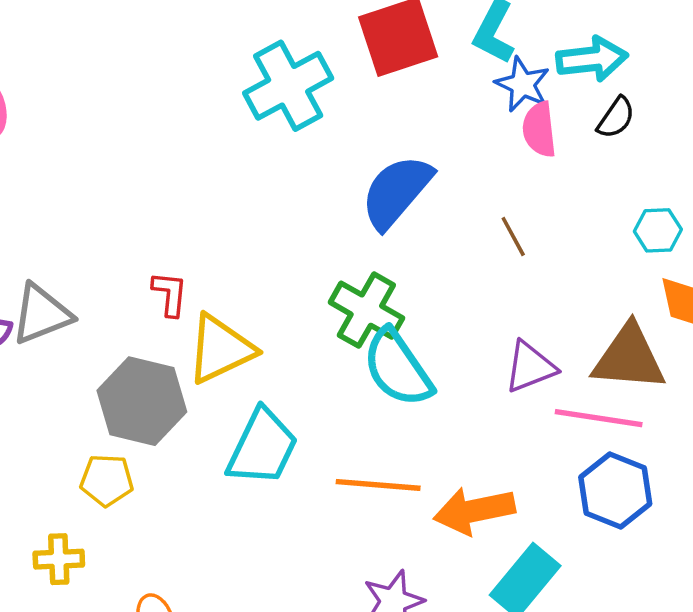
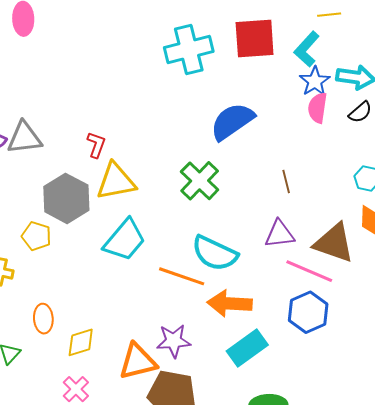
brown line: (513, 237) -> (286, 182), moved
cyan semicircle: (398, 368) -> (215, 253), moved, turned -45

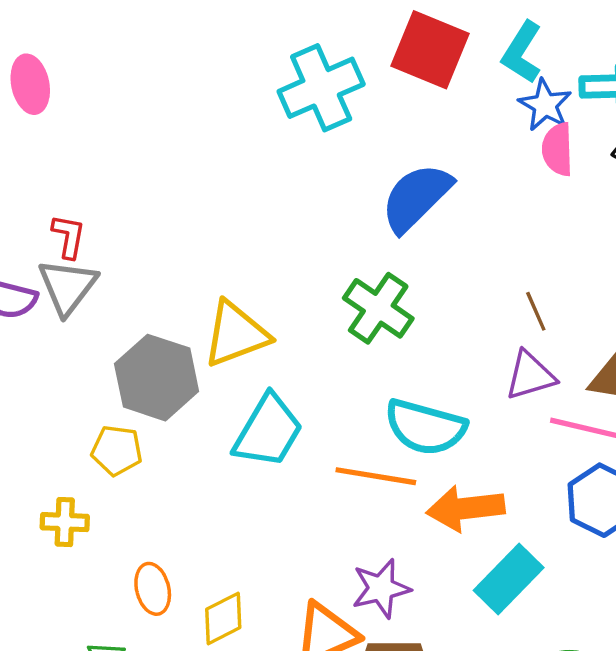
red square: (255, 39) -> (430, 50), turned 36
gray triangle: (25, 138) -> (67, 287), turned -36
red L-shape: (96, 145) -> (69, 236), moved
brown line: (286, 182) -> (536, 311), moved

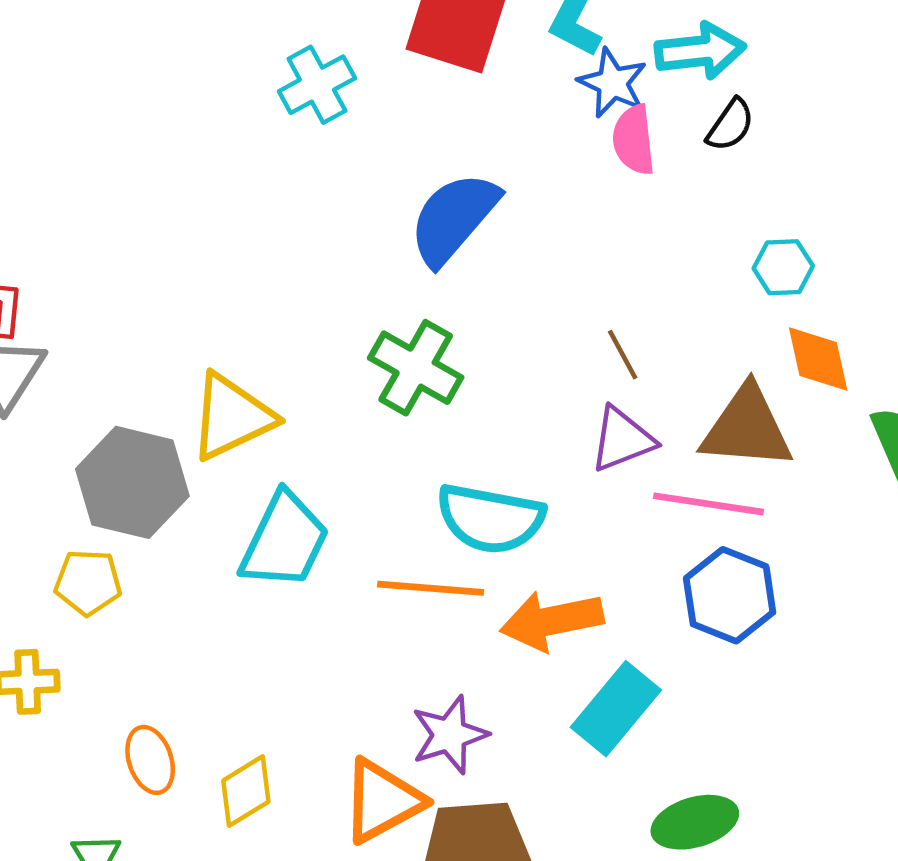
cyan cross: (321, 88) -> (317, 85), size x0.7

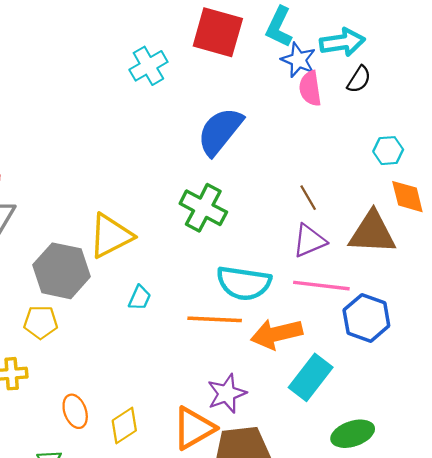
pink line: (709, 504) -> (321, 286), moved
cyan trapezoid: (284, 541) -> (140, 298), size x0.5

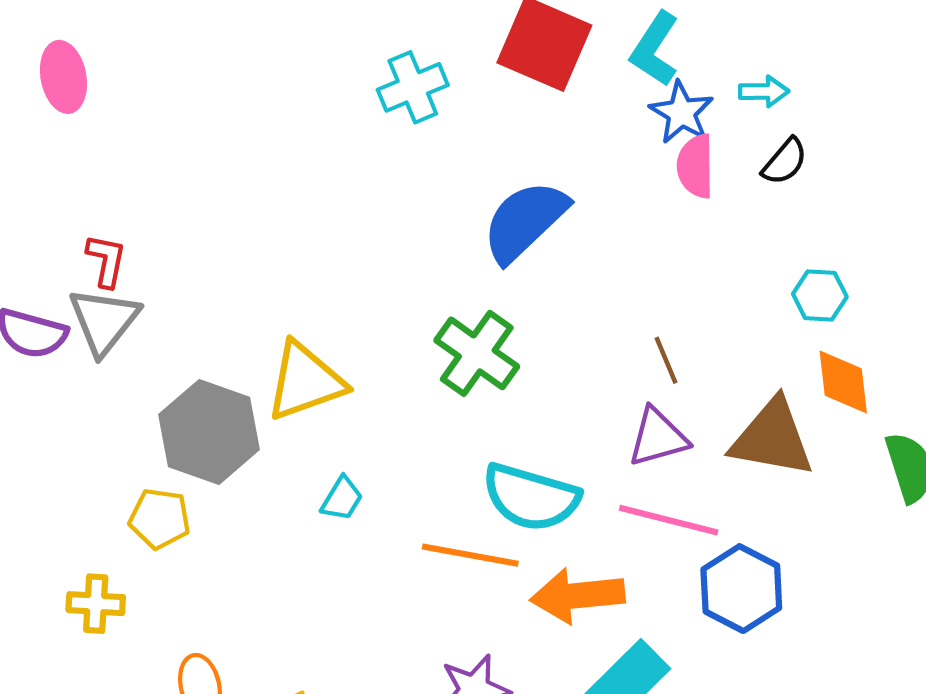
cyan arrow: (342, 42) -> (764, 91), size x0.6

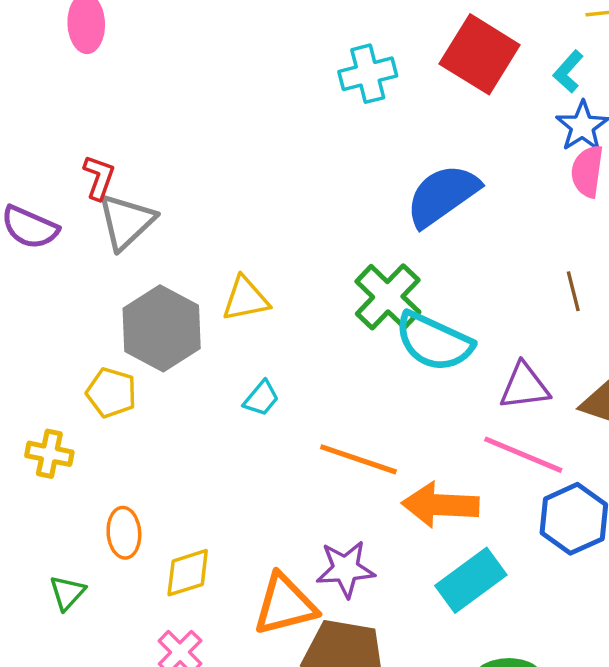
cyan L-shape: (655, 49) -> (568, 72), size x0.7
gray triangle: (104, 321) -> (126, 222), moved
brown line: (666, 360) -> (573, 291), moved
yellow triangle: (305, 381) -> (246, 299), size x0.7
cyan semicircle: (531, 497) -> (434, 342), moved

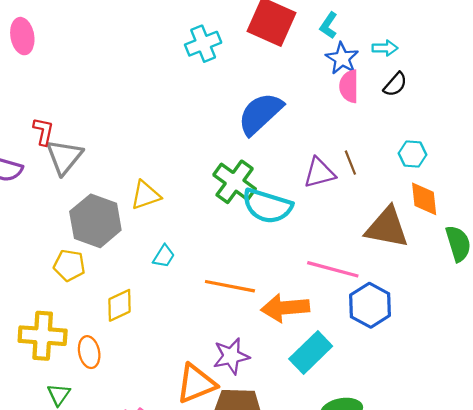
purple triangle: (524, 386) -> (319, 173), moved
yellow cross: (49, 454) -> (43, 336), moved, size x1.6
yellow diamond: (188, 573) -> (119, 305), moved

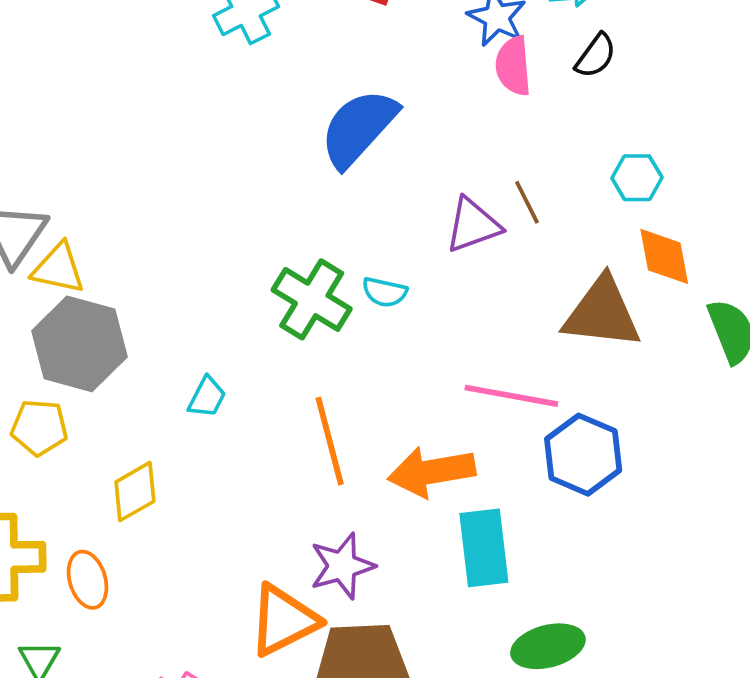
green cross: (235, 182) -> (312, 299), moved
yellow triangle: (146, 195) -> (58, 268), moved, turned 36
cyan semicircle: (267, 206) -> (385, 292), size x0.5
orange line: (230, 286) -> (330, 441), turned 69
cyan rectangle: (311, 353) -> (484, 548), turned -48

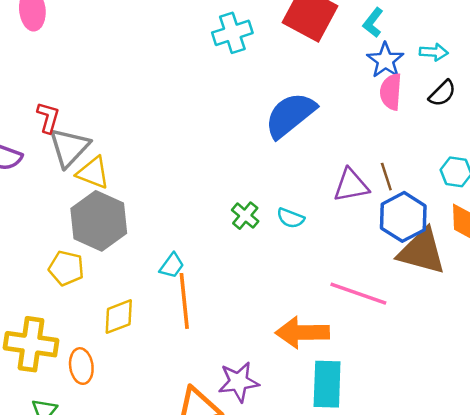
green cross: (312, 299) -> (245, 216), size x0.6
orange line: (330, 441) -> (184, 301), moved
blue hexagon: (583, 455) -> (403, 217), moved

